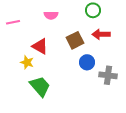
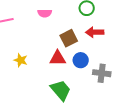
red triangle: (40, 46) -> (58, 58), moved, turned -30
green trapezoid: (40, 86) -> (61, 90), moved

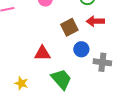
red triangle: (58, 58) -> (42, 53), moved
yellow star: (21, 60) -> (21, 83), moved

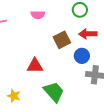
blue circle: (81, 49) -> (82, 56), moved

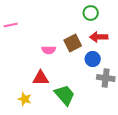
pink semicircle: (38, 15) -> (49, 50), moved
red triangle: (35, 66) -> (41, 78), moved

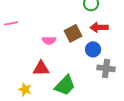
pink line: (11, 25) -> (11, 23), moved
green trapezoid: (65, 95) -> (65, 85), turned 85

